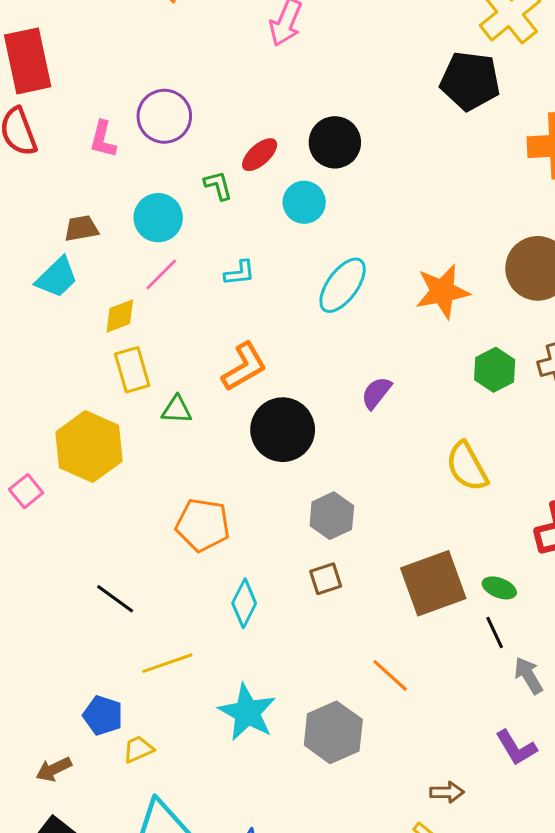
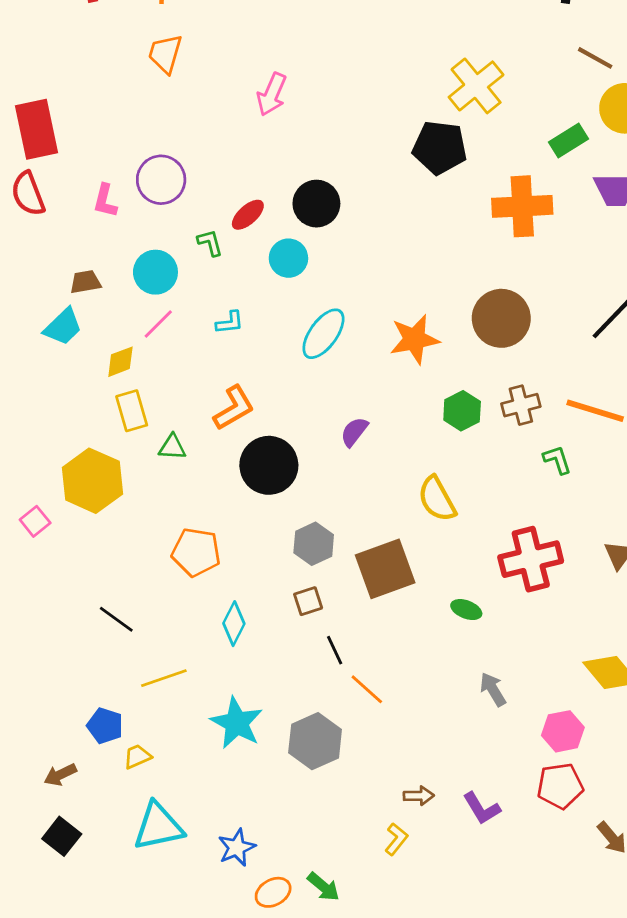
brown square: (433, 583) -> (385, 569), moved
black line: (495, 632) -> (335, 650), moved
purple L-shape: (516, 748) -> (482, 808), moved

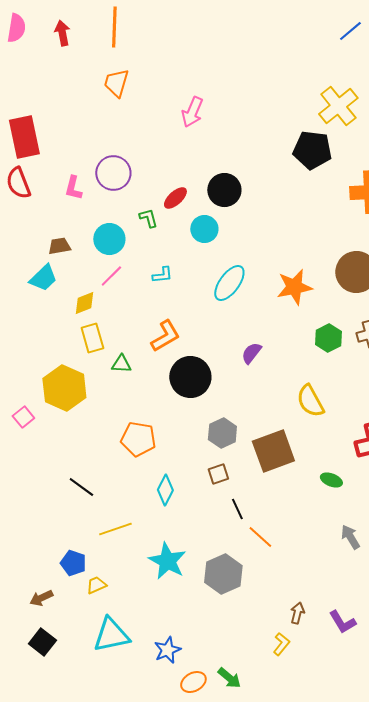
brown arrow: (419, 796) -> (297, 613), turned -75

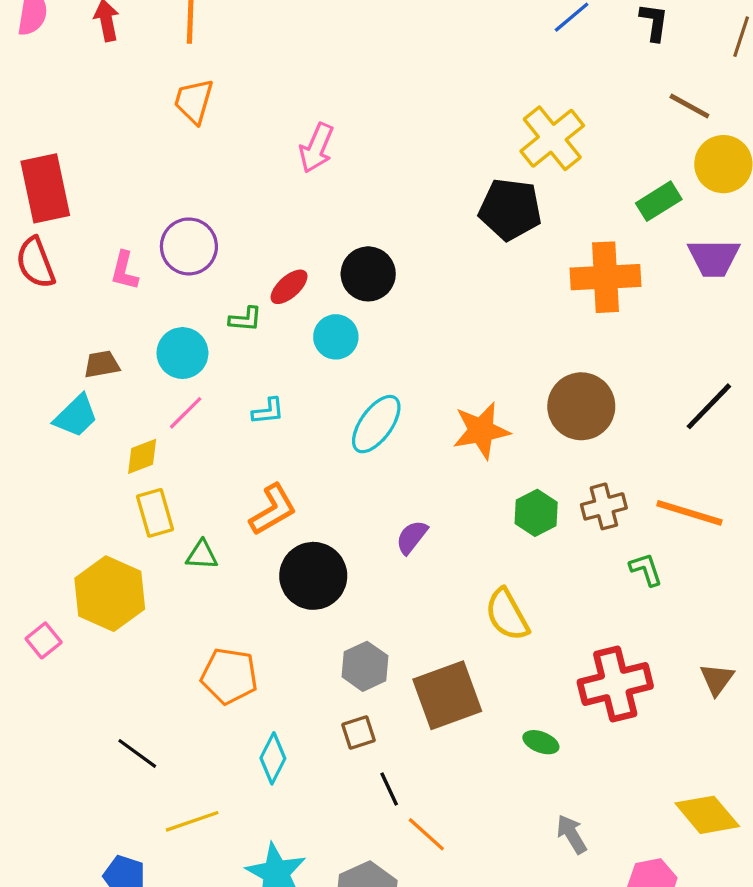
green L-shape: (148, 218) -> (245, 319), turned 110

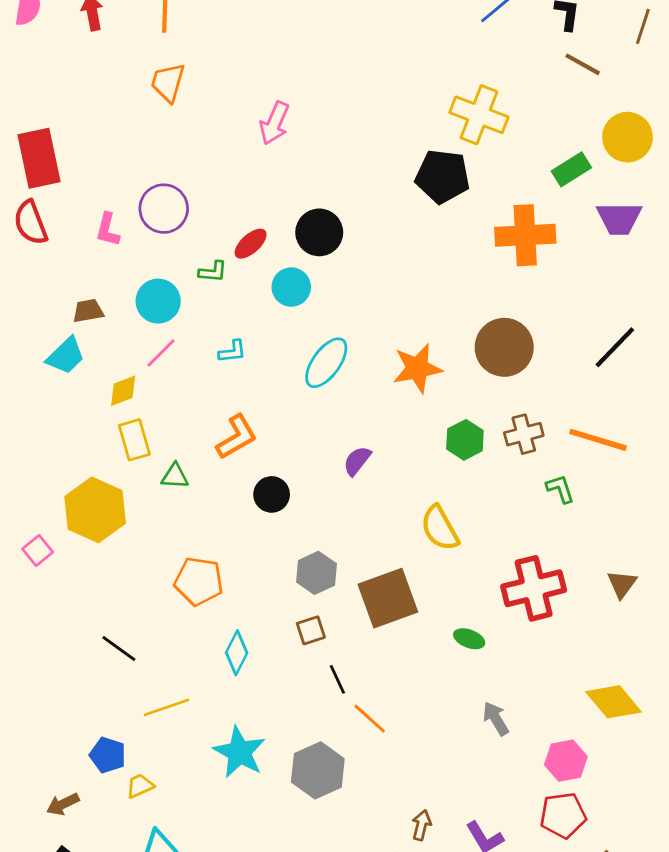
brown line: (689, 106) -> (583, 64), moved
yellow cross: (552, 138) -> (479, 115), turned -30
black circle: (313, 576) -> (272, 494), size x0.6

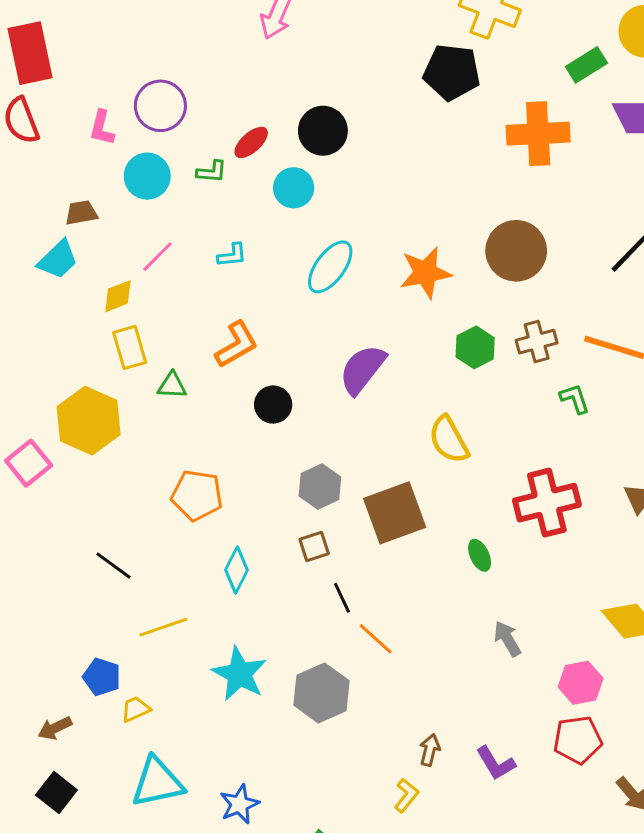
cyan circle: (158, 301) -> (147, 176), moved
purple semicircle: (357, 461) -> (362, 369), size x1.6
pink square: (38, 550) -> (29, 463), size x1.4
green ellipse: (469, 639) -> (480, 555), turned 44

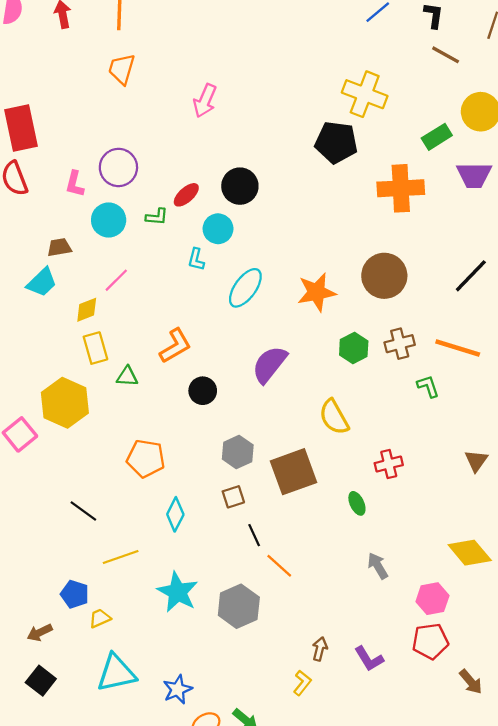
cyan L-shape: (232, 255) -> (196, 259), moved, turned 110
red cross: (547, 503) -> (389, 464), moved, size x0.6

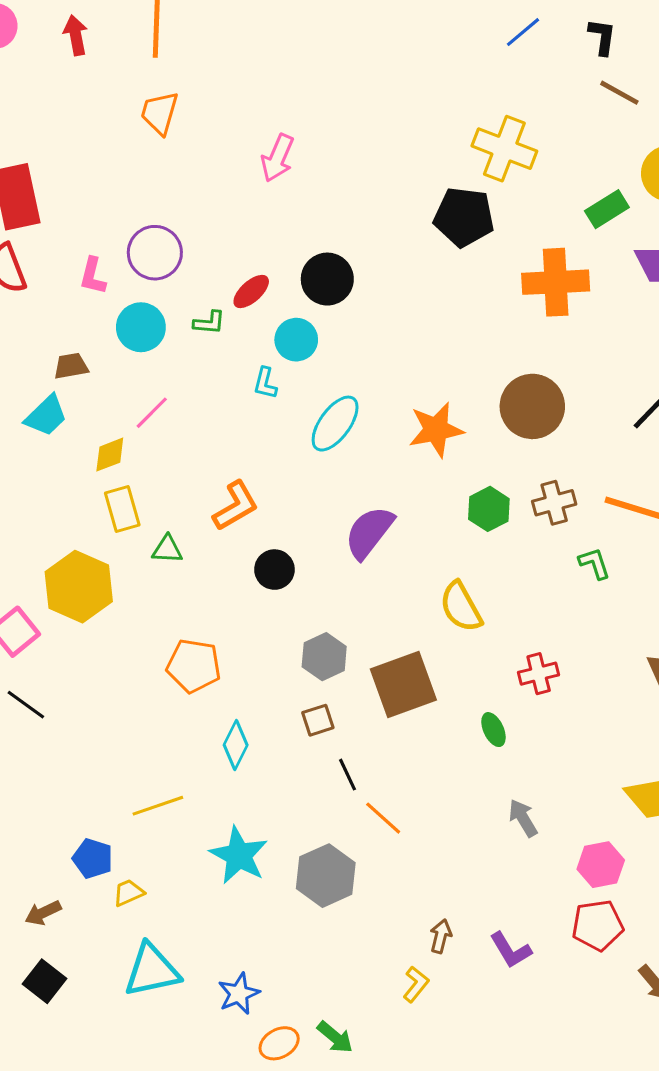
black line: (83, 511) -> (26, 705), moved

